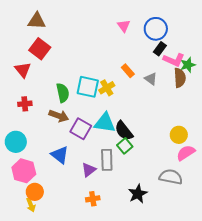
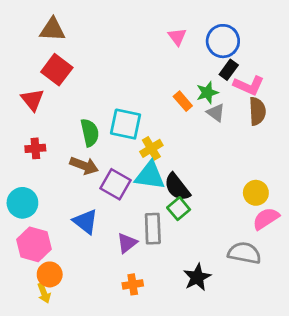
green star: (188, 65) -> (207, 93), moved
yellow cross: (107, 88) -> (151, 148), moved

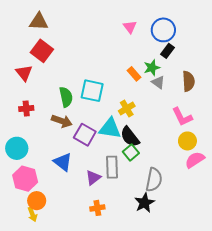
pink L-shape: (249, 85) -> (182, 117), moved, turned 40
yellow cross: (151, 148) -> (127, 108), moved
gray semicircle: (244, 253) -> (154, 180), moved, turned 90

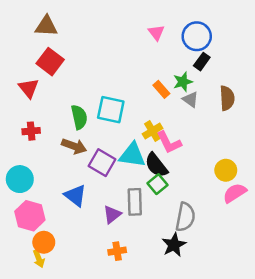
pink L-shape: (182, 117) -> (169, 142), moved

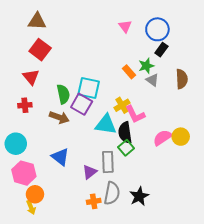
red triangle: (29, 88) -> (31, 77), moved
purple square: (102, 163) -> (82, 104), moved
black semicircle: (156, 165) -> (125, 133), turned 30
pink semicircle: (235, 193) -> (162, 138), moved
gray semicircle: (185, 217) -> (112, 193), moved

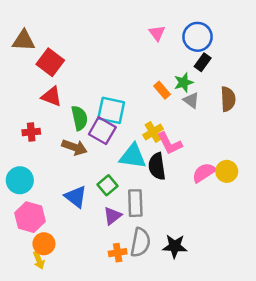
brown triangle: (37, 21) -> (24, 41), moved
red triangle: (31, 77) -> (52, 96), moved, turned -30
green square: (126, 148) -> (107, 185), moved
black star: (139, 196) -> (175, 246), turned 30

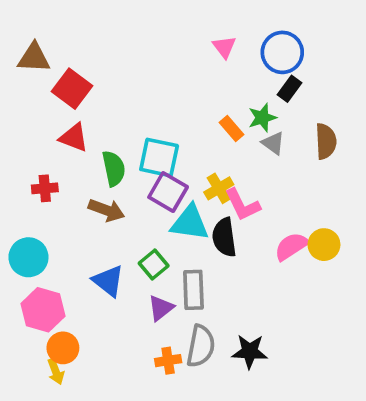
purple square: (102, 131) -> (168, 192), moved

